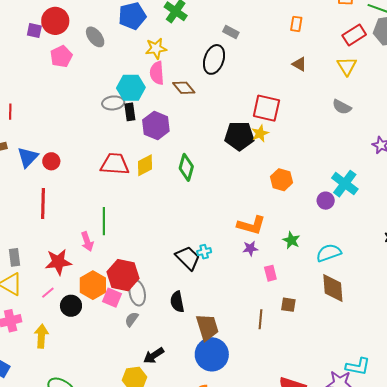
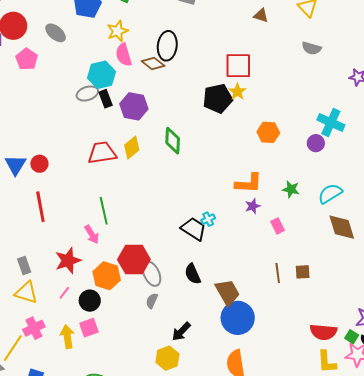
black ellipse: (214, 59) -> (167, 46), moved
pink square: (112, 298) -> (89, 328), moved, turned -30
brown square: (288, 305) -> (303, 272), moved

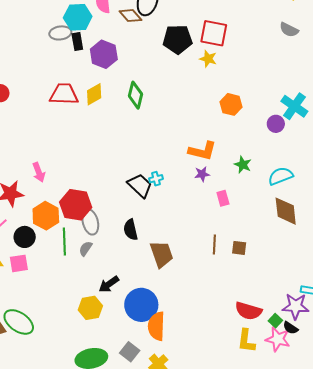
yellow star: (237, 92) -> (208, 59), turned -30
black pentagon: (218, 99) -> (178, 39), moved
green line: (104, 211) -> (64, 242), moved
blue circle: (238, 318) -> (141, 305), moved

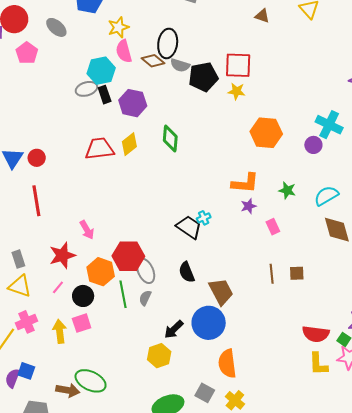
gray semicircle: (289, 30) -> (180, 65), moved
orange hexagon: (231, 104) -> (266, 133), size x1.4
blue circle: (141, 305) -> (209, 323), moved

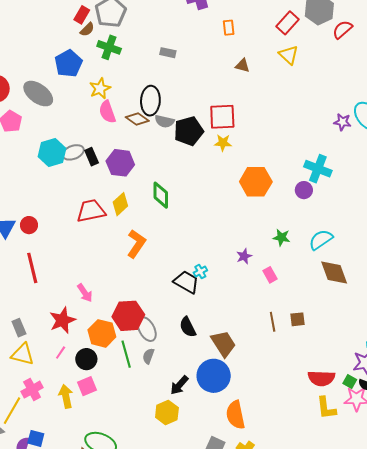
gray ellipse: (56, 27) -> (38, 94), size x1.4
cyan hexagon: (101, 71) -> (52, 152), moved
orange L-shape: (245, 183) -> (136, 244), moved, turned -56

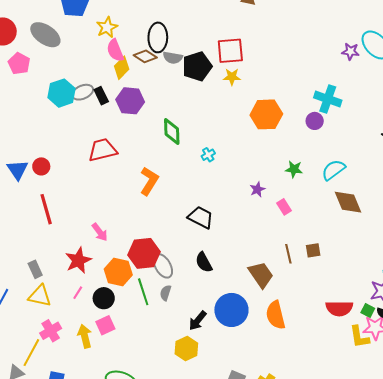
yellow diamond: (120, 204) -> (122, 68), moved
cyan cross: (200, 272) -> (208, 155), moved
brown trapezoid: (223, 344) -> (261, 275), moved
yellow L-shape: (326, 408) -> (359, 337), moved
orange semicircle: (235, 415) -> (276, 315), moved

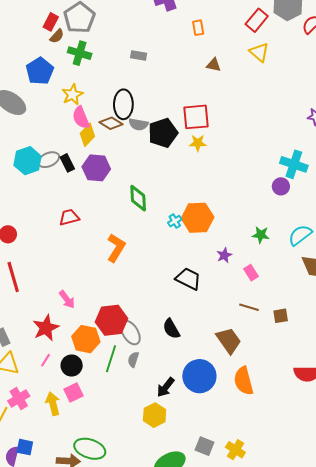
orange hexagon: (266, 114) -> (198, 218), moved
red trapezoid: (103, 150) -> (69, 217), size x0.7
black trapezoid: (201, 217) -> (188, 279), moved
brown line: (288, 254) -> (249, 307), moved, turned -60
green line: (143, 292) -> (111, 359), turned 36

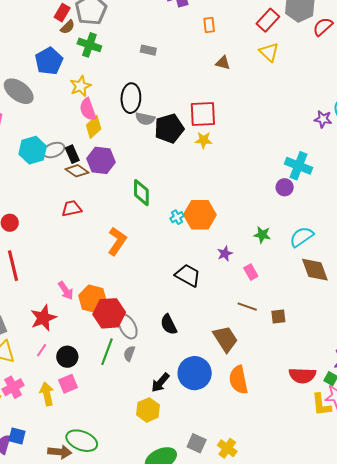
brown diamond: (111, 123) -> (77, 171), moved
orange hexagon: (86, 339) -> (93, 299), moved

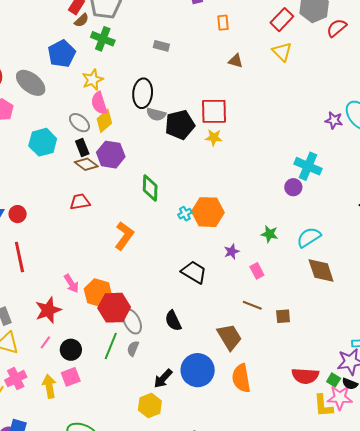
gray ellipse: (54, 150) -> (79, 123), moved, turned 60

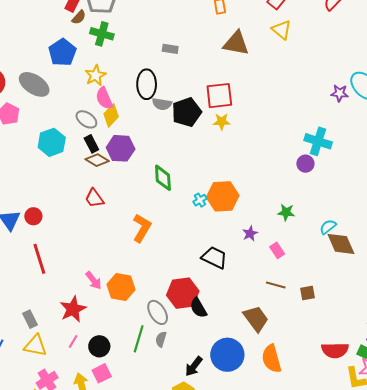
gray rectangle: (161, 46) -> (170, 49), moved
brown triangle: (236, 61) -> (236, 43), size x1.8
red trapezoid: (80, 202) -> (94, 198), turned -110
cyan semicircle: (309, 237) -> (328, 227), moved, size x0.7
red hexagon: (114, 308) -> (183, 293), moved

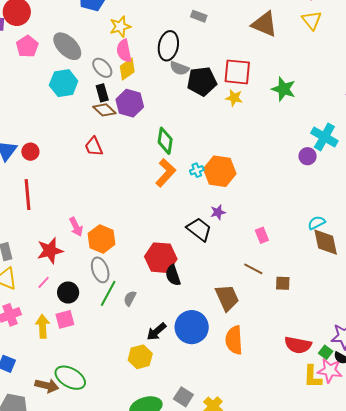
gray ellipse: (34, 84) -> (67, 46), moved
green star: (286, 212) -> (284, 89), moved, size x1.4
orange L-shape: (142, 228) -> (166, 173), moved
purple star: (250, 233) -> (218, 212), moved
gray ellipse: (158, 312) -> (100, 270), moved

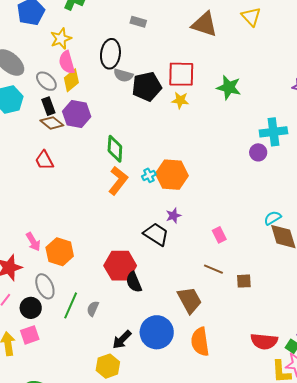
cyan cross: (324, 137) -> (273, 132), turned -32
gray ellipse: (100, 270) -> (45, 286), moved

